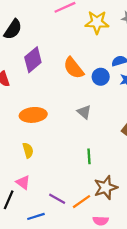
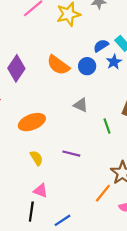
green line: (89, 156) -> (107, 126), moved
purple line: (57, 199) -> (71, 154), moved

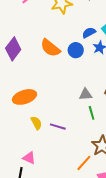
gray triangle: (81, 105) -> (86, 94), moved, turned -32
green line: (107, 126) -> (92, 113), moved
yellow semicircle: (36, 158) -> (36, 123), moved

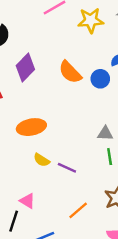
yellow semicircle: (36, 123) -> (42, 160), turned 144
orange line: (84, 163) -> (78, 210), moved

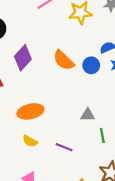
gray triangle: (105, 133) -> (88, 115), moved
yellow semicircle: (42, 160) -> (30, 141), moved

